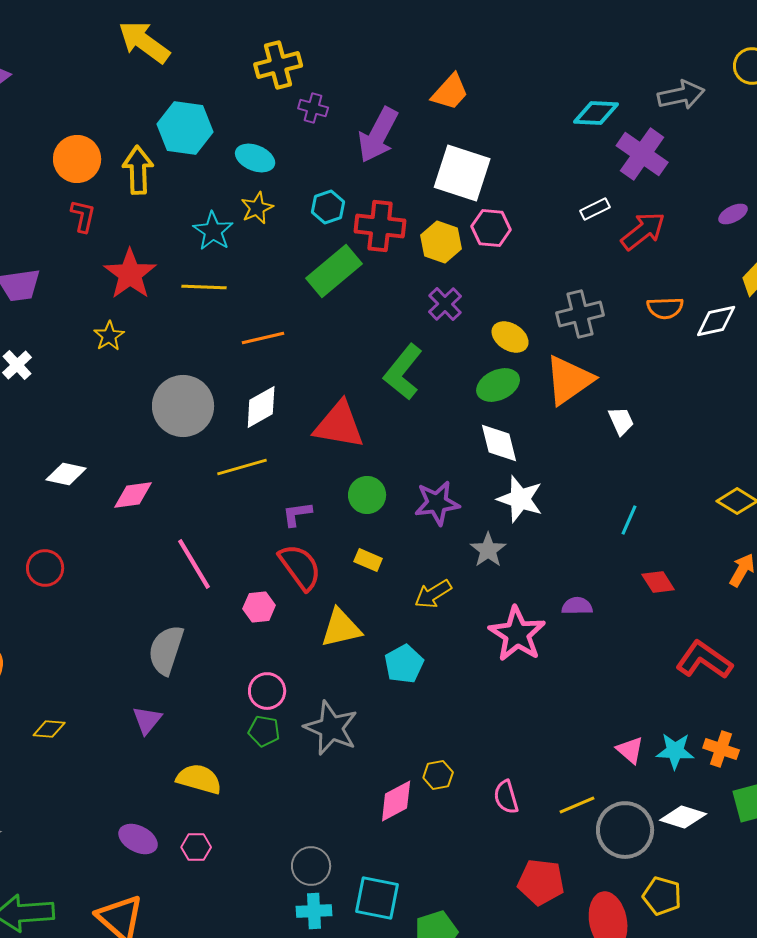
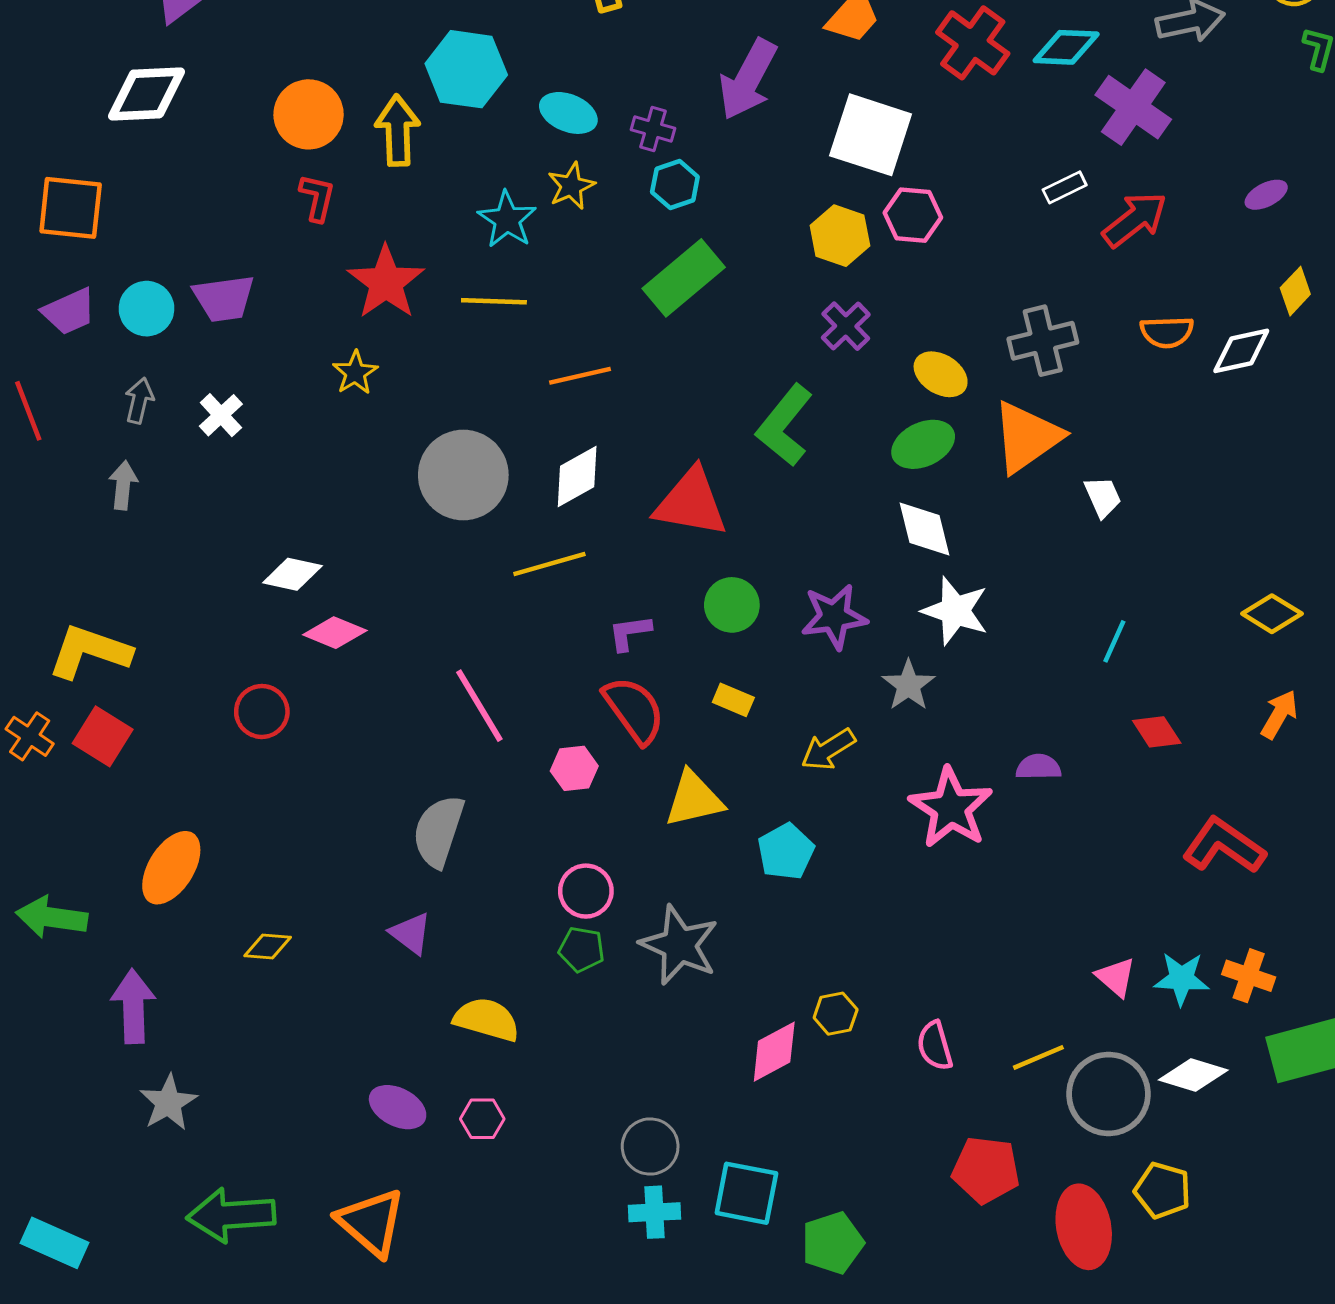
purple cross: (313, 108) -> (653, 129), moved
red cross: (380, 226) -> (973, 43), moved, turned 30
pink diamond: (133, 495) -> (335, 633), moved, turned 30
purple triangle: (147, 720) -> (411, 933), turned -32

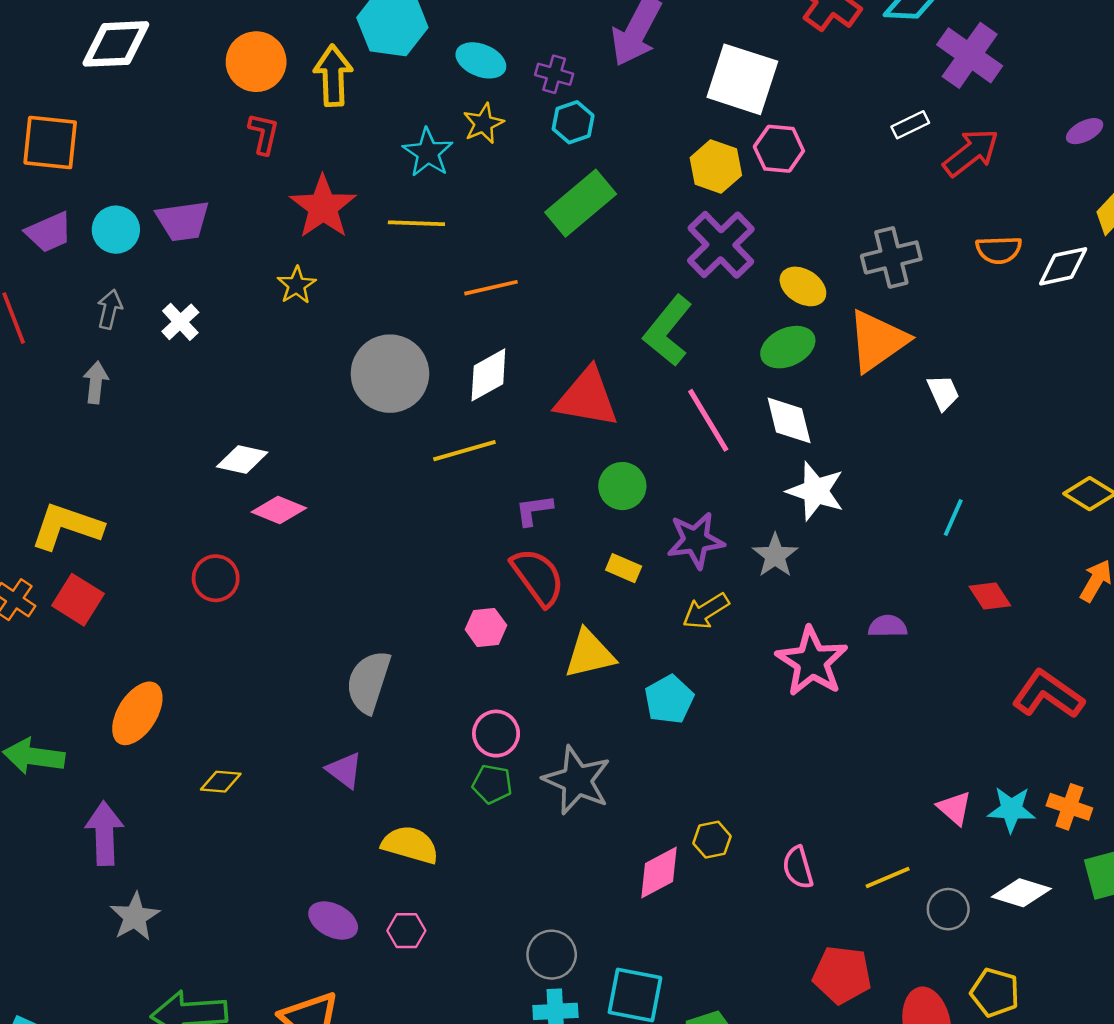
purple cross: (846, 326) -> (721, 245), size x1.6
purple star: (834, 617) -> (696, 540), moved
pink line: (479, 706) -> (708, 420), moved
gray circle: (1108, 1094) -> (948, 909), size x0.6

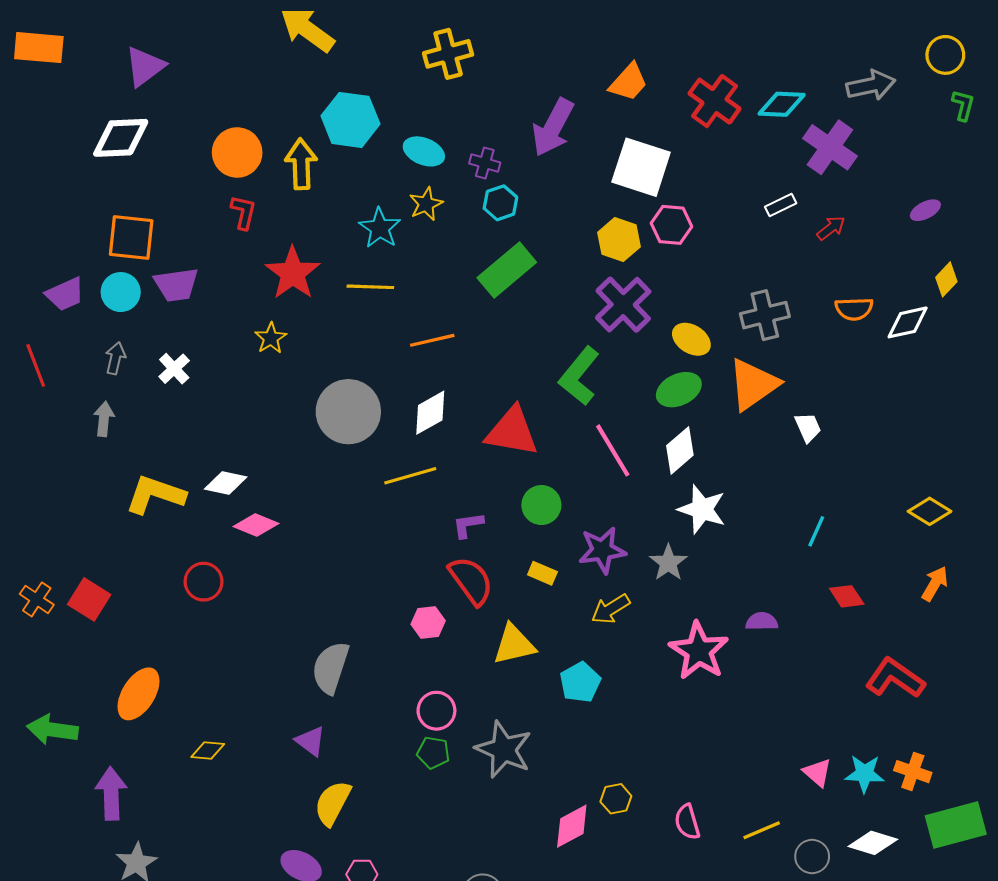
orange square: (50, 142) -> (131, 237), moved
red arrow: (971, 153) -> (831, 228), size x0.6
white diamond: (789, 420) -> (680, 450), turned 63
yellow L-shape: (67, 526) -> (155, 495), moved
yellow semicircle: (410, 845) -> (333, 803), moved, turned -78

